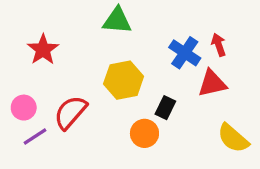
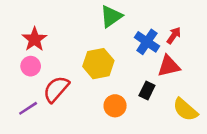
green triangle: (117, 21) -> (111, 16), moved, turned -40
red arrow: (219, 45) -> (174, 35), turned 54
pink circle: (24, 108) -> (31, 66), moved
black rectangle: (165, 108) -> (147, 90), moved

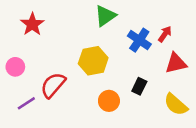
red star: (34, 39) -> (32, 24), moved
pink circle: (31, 66) -> (15, 67), moved
red triangle: (169, 66) -> (176, 63), moved

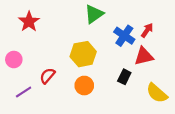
red triangle: (176, 63) -> (144, 56), moved
red semicircle: (53, 85) -> (47, 76), size x0.7
orange circle: (109, 101) -> (84, 86), moved

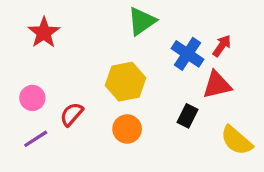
pink circle: (14, 60) -> (32, 98), moved

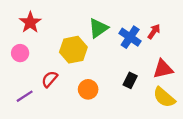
green triangle: (142, 21) -> (98, 28), moved
yellow hexagon: (125, 82) -> (73, 50), moved
red triangle: (217, 85) -> (163, 69), moved
pink circle: (32, 98) -> (20, 53), moved

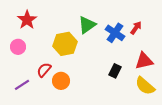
orange circle: (88, 89) -> (61, 81), moved

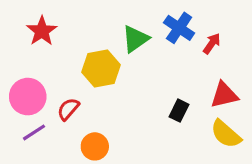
blue cross: (115, 33) -> (179, 28), moved
pink circle: (18, 47) -> (28, 97), moved, size x1.5
orange circle: (61, 81) -> (95, 146), moved

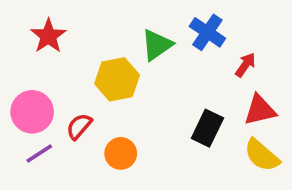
red arrow: (212, 43) -> (245, 65), moved
black rectangle: (179, 111) -> (207, 128), size x1.4
orange circle: (95, 146) -> (121, 153), moved

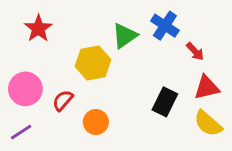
red arrow: (245, 65) -> (195, 52), turned 102
purple line: (39, 153) -> (21, 132), moved

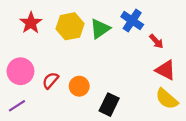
yellow hexagon: (93, 63) -> (70, 26), moved
red triangle: (207, 87) -> (166, 70), turned 40
black rectangle: (165, 102) -> (109, 105), moved
orange circle: (96, 122) -> (79, 86), moved

